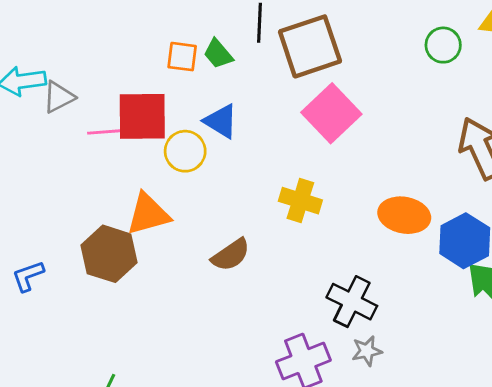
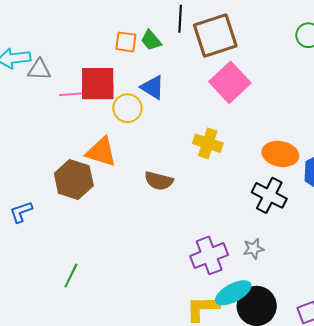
gray triangle: (59, 97) -> (39, 70), turned 30
orange triangle: (148, 214) -> (101, 152), turned 32
brown semicircle: (231, 255) -> (159, 181), turned 48
blue L-shape: (28, 276) -> (21, 212), moved
black cross: (352, 302) -> (269, 195), moved

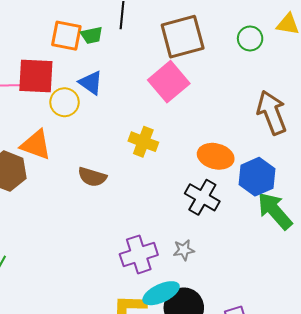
brown square: (215, 36) -> (183, 37), moved
green trapezoid: (151, 40) -> (92, 35), turned -65
orange square: (126, 42) -> (66, 36), size x1.4

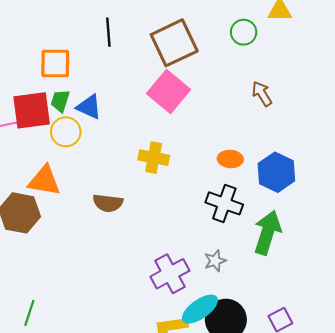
green trapezoid: (92, 35) -> (60, 101), moved, turned 130
brown arrow: (272, 113) -> (262, 94), moved, size x0.6
orange ellipse: (216, 156) -> (230, 159), size x0.7
green arrow: (275, 211) -> (267, 233), moved, turned 69

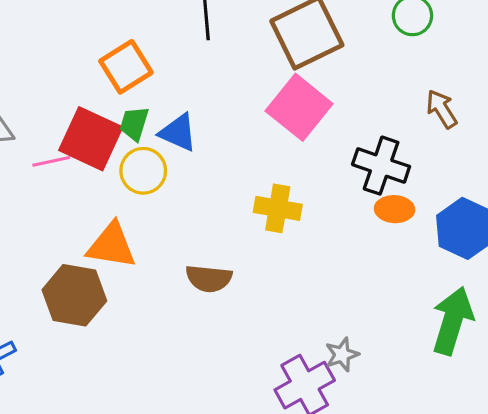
orange square: (55, 63) -> (126, 67), turned -32
red square: (32, 110) -> (91, 139), turned 33
black cross: (224, 203) -> (381, 166), moved
gray star: (215, 261) -> (342, 355), moved

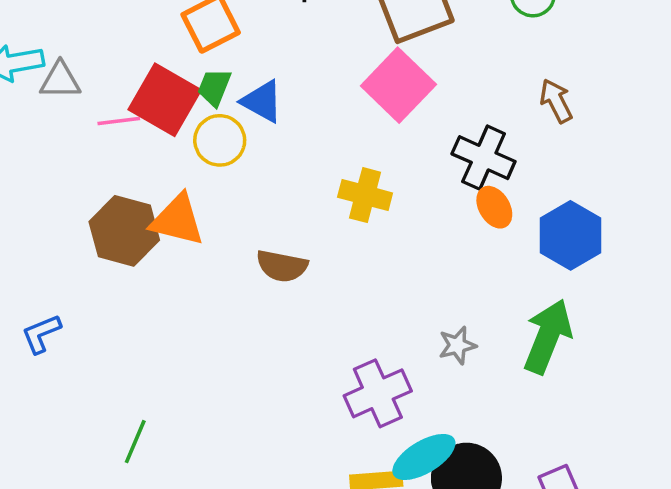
orange ellipse: (395, 209) -> (494, 207), turned 51
brown hexagon: (74, 295) -> (124, 231), moved
gray star: (342, 355) -> (457, 345), moved

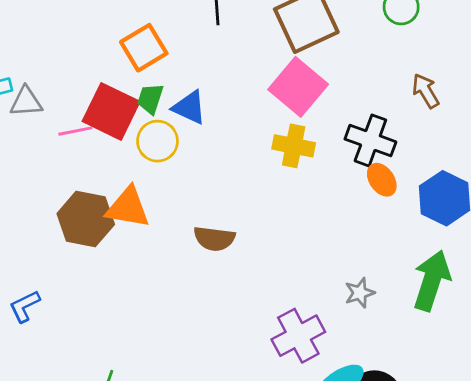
yellow cross: (365, 195) -> (294, 146), moved

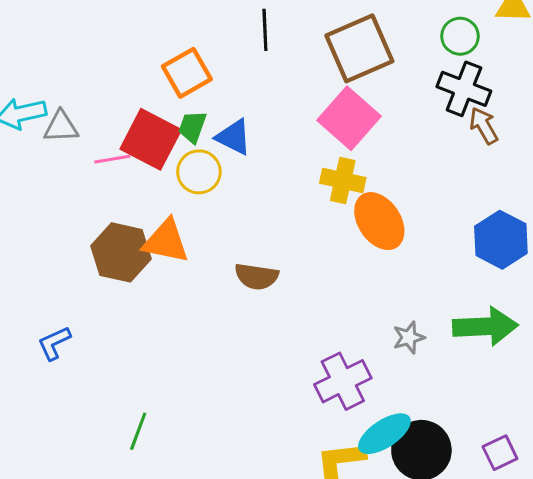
black cross: (370, 140) -> (464, 89), moved
orange ellipse: (382, 180) -> (379, 221), moved, size x1.6
green arrow: (432, 281) -> (485, 326), turned 68

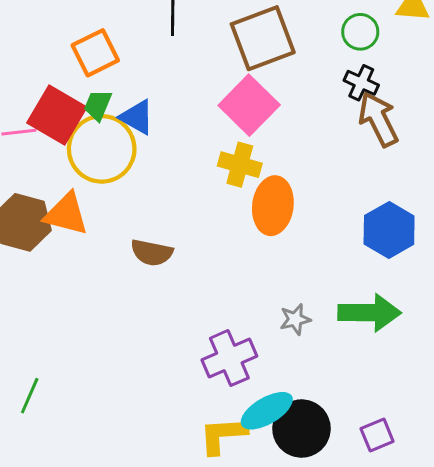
black cross: (464, 89) -> (361, 83), size x0.7
brown arrow: (484, 126) -> (378, 119), size x1.5
yellow circle: (199, 172) -> (102, 149), size x1.6
orange ellipse: (379, 221) -> (273, 206), turned 38

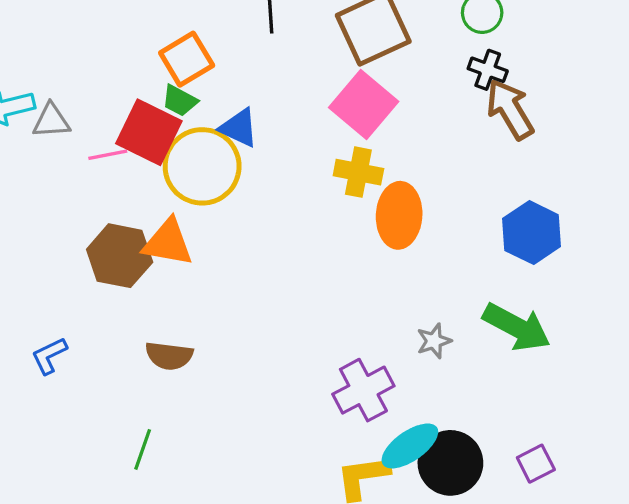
green trapezoid: (98, 105) -> (180, 101), moved, turned -80
brown semicircle: (152, 253) -> (169, 356), moved
green arrow: (369, 313) -> (517, 327), turned 32

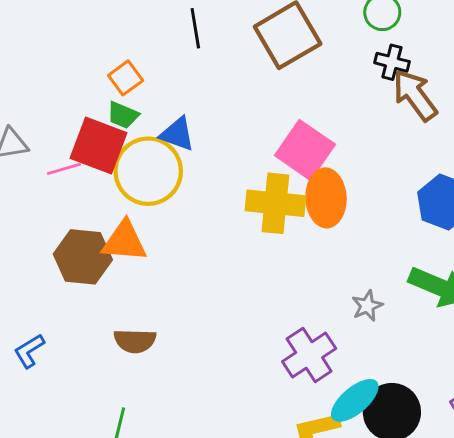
orange square: (187, 59) -> (126, 78), size x0.7
pink square: (364, 104) -> (305, 150), moved
yellow cross: (358, 172) -> (275, 203), moved, size x1.4

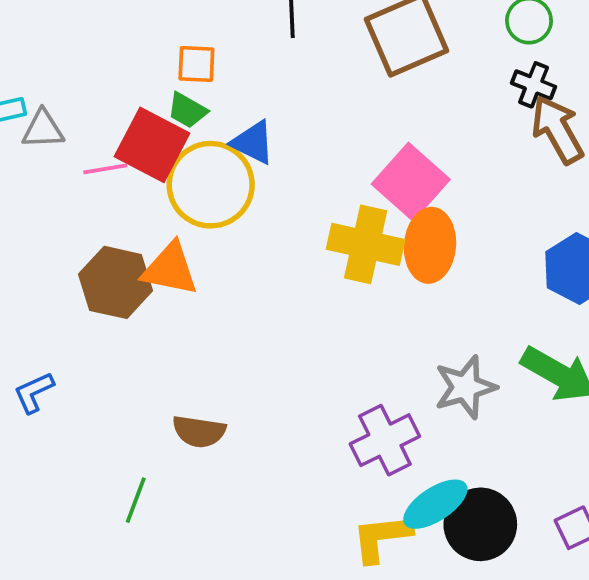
orange square: (126, 78) -> (196, 64), turned 32
gray star: (367, 306) -> (465, 387), size x1.6
brown semicircle: (135, 341) -> (199, 431), moved

